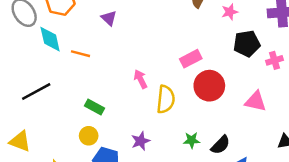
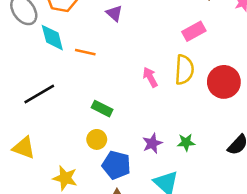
pink rectangle: (191, 59) -> (194, 31), moved
yellow semicircle: (166, 99) -> (184, 70), moved
green star: (192, 140) -> (186, 142), moved

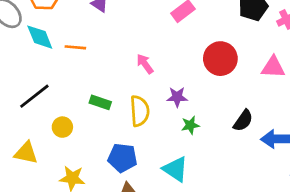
yellow semicircle: (184, 70) -> (140, 111), moved
yellow circle: (97, 139) -> (62, 127), moved
purple star: (152, 143) -> (177, 97), moved, turned 30

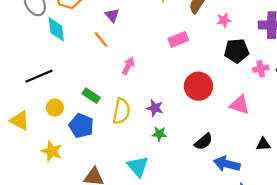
orange line: (75, 47) -> (101, 39), moved, turned 30
pink arrow: (145, 64) -> (128, 66), moved, turned 48
blue pentagon: (122, 158) -> (81, 126), moved

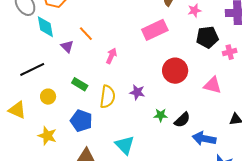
purple triangle: (112, 15) -> (67, 46), moved
pink rectangle: (178, 39) -> (155, 30), size x1.4
blue pentagon: (81, 126) -> (81, 121), moved
green star: (159, 134) -> (161, 115), moved

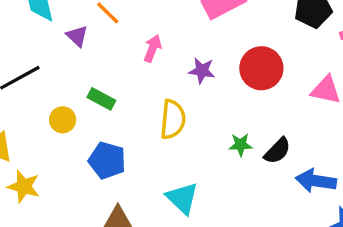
purple star: (137, 92) -> (202, 71), moved
yellow circle: (48, 97) -> (63, 120), moved
yellow semicircle: (107, 97) -> (173, 119), moved
yellow star: (47, 136) -> (24, 186), moved

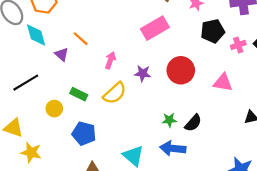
yellow semicircle: (173, 119) -> (115, 93), moved, turned 45
blue arrow: (316, 181) -> (173, 148), moved

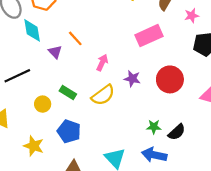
yellow star: (31, 152) -> (34, 146), moved

